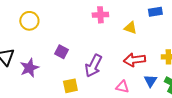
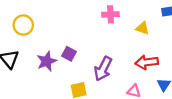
yellow circle: (29, 21) -> (23, 25), moved
purple star: (29, 68) -> (47, 61), moved

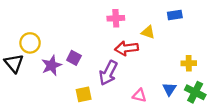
yellow circle: (23, 25) -> (30, 43), moved
red arrow: (147, 62) -> (127, 48), moved

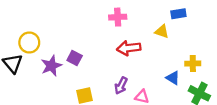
yellow triangle: (148, 32) -> (162, 31), moved
purple arrow: (108, 73) -> (121, 86), moved, size x0.7
blue triangle: (169, 89) -> (173, 78), moved, turned -32

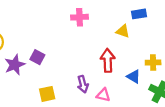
red arrow: (129, 48) -> (108, 60), moved, turned 95
purple arrow: (121, 86) -> (83, 84), turned -42

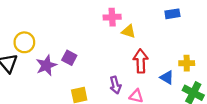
yellow triangle: (123, 31) -> (129, 31), moved

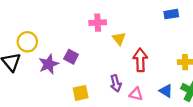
pink cross: (112, 17) -> (98, 23), moved
yellow triangle: (129, 31) -> (119, 39), moved, turned 32
blue triangle: (167, 77) -> (166, 91), moved

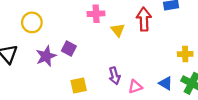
yellow circle: (27, 42) -> (32, 22), moved
red arrow: (140, 60) -> (144, 19), moved
pink triangle: (136, 94) -> (135, 87), turned -32

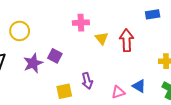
red arrow: (144, 19) -> (127, 40), moved
purple arrow: (115, 76) -> (87, 81), moved
blue triangle: (166, 83) -> (139, 86), moved

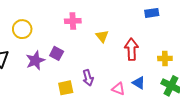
pink cross: (81, 23) -> (73, 21), moved
red arrow: (127, 40) -> (132, 49), moved
pink triangle: (118, 92) -> (118, 89), turned 40

